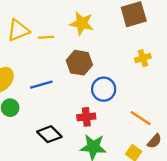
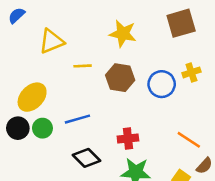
yellow line: (46, 37) -> (83, 66), moved
blue line: (41, 85) -> (77, 119), moved
blue circle: (104, 89) -> (162, 84), moved

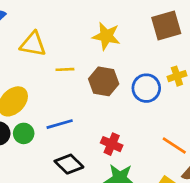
yellow triangle: (52, 41) -> (33, 44), turned 32
red cross: (128, 139) -> (112, 144), turned 30

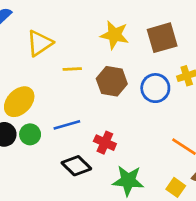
brown square: (166, 25) -> (162, 38), moved
yellow triangle: (33, 44) -> (40, 43), turned -44
red cross: (112, 144) -> (105, 143), moved

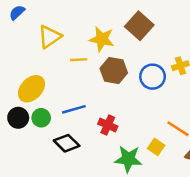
yellow star: (114, 35) -> (102, 39), moved
brown square: (162, 38) -> (139, 26), moved, turned -32
black diamond: (76, 166) -> (67, 143), moved
yellow square: (176, 187) -> (156, 147), moved

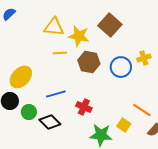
yellow triangle: (50, 37) -> (54, 27), moved, turned 40
green circle: (41, 118) -> (29, 112), moved

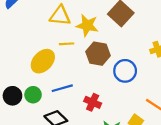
blue circle: (121, 67) -> (125, 71), moved
yellow ellipse: (21, 77) -> (43, 61), moved
green circle: (29, 112) -> (33, 95), moved

